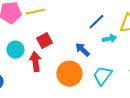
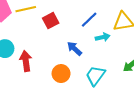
red square: (44, 41) -> (51, 21), moved
orange circle: (69, 74) -> (61, 74), size x0.7

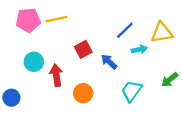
red square: (51, 21) -> (83, 49), moved
orange circle: (61, 74) -> (83, 93), moved

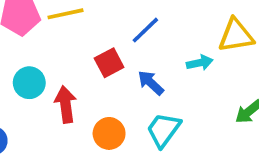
blue line: (125, 30) -> (145, 30), moved
cyan trapezoid: (132, 91) -> (163, 130), moved

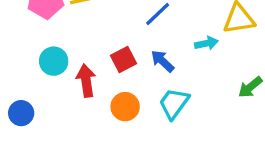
red square: (109, 63) -> (123, 59), moved

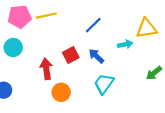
cyan circle: (54, 61) -> (13, 48), moved
orange circle: (125, 107) -> (61, 92), moved

